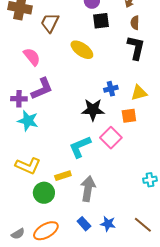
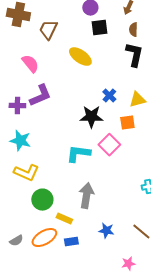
blue cross: (111, 89) -> (109, 96), turned -32
cyan star: (28, 121) -> (20, 141), moved
cyan L-shape: (80, 147) -> (78, 154), turned 30
yellow rectangle: (63, 176) -> (64, 219), moved, turned 42
blue rectangle: (84, 224) -> (71, 242), moved, turned -56

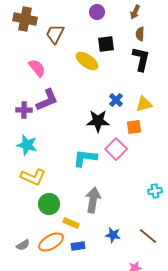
black square: (99, 28) -> (106, 44), moved

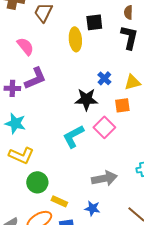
yellow ellipse: (87, 61) -> (75, 39), turned 50
cyan L-shape: (85, 158) -> (73, 136), turned -35
gray arrow: (93, 200) -> (104, 178), moved, turned 70
blue star: (113, 235) -> (92, 208), moved

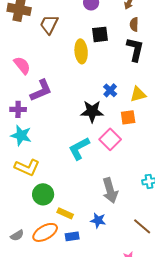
pink semicircle: (25, 46) -> (22, 65), moved
purple cross: (12, 88) -> (18, 109), moved
gray arrow: (104, 178) -> (110, 190), turned 85

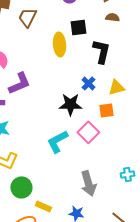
brown semicircle: (134, 24) -> (112, 17), turned 96
black L-shape: (135, 49) -> (101, 51), moved

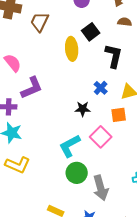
black square: (78, 27) -> (91, 32), turned -30
black star: (70, 104) -> (83, 109), size x0.7
green circle: (21, 187) -> (77, 173), moved

